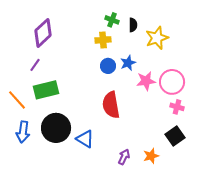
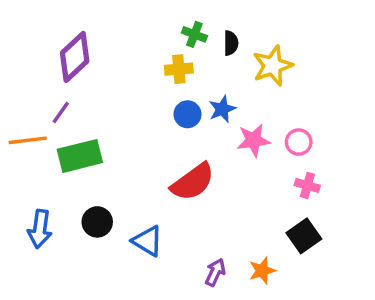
pink circle: (172, 82) -> (299, 142), size x0.6
orange line: (17, 100) -> (28, 140), moved, turned -55
red semicircle: (111, 105) -> (193, 182), turned -116
black circle: (56, 128) -> (97, 222), size x0.6

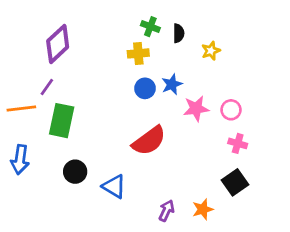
yellow star: (273, 66) -> (211, 51), size x0.6
green rectangle: (80, 156) -> (62, 121), turned -64
blue arrow: (40, 229) -> (20, 160), moved

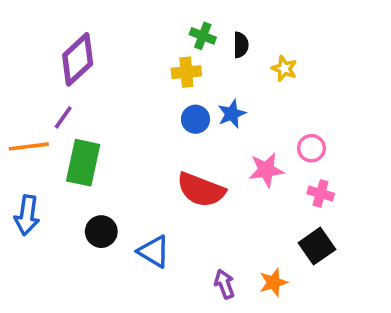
yellow star: (211, 51) -> (284, 68), turned -30
pink star: (196, 109) -> (266, 170), moved
red semicircle: (149, 141) -> (201, 190), turned 57
purple arrow: (166, 211) -> (224, 284), turned -45

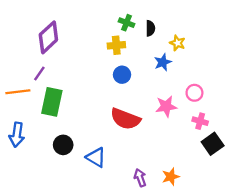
blue star: (232, 114) -> (163, 62), moved
black square: (317, 246) -> (213, 144), moved

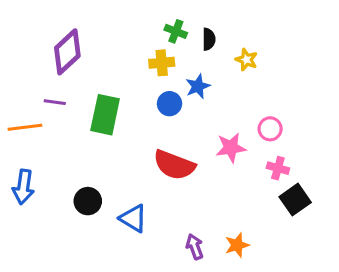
blue star: (163, 62) -> (198, 86), moved
purple line: (39, 74) -> (55, 102), turned 63
green rectangle: (52, 102) -> (105, 115), moved

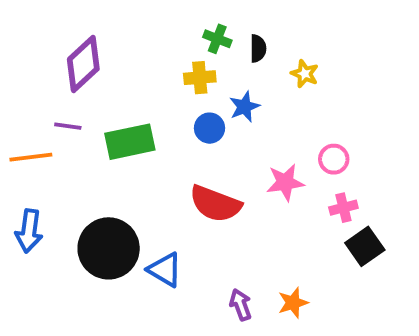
green rectangle: (105, 115) -> (130, 142), turned 66
pink cross: (278, 168) -> (343, 208), turned -30
black circle: (88, 201) -> (109, 248), size x1.8

